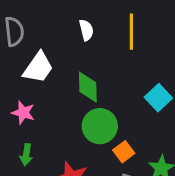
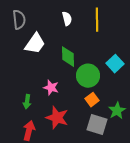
pink star: (23, 113) -> (51, 88), moved
green circle: (100, 126) -> (88, 76), moved

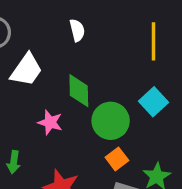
yellow line: (97, 20) -> (153, 41), moved
pink star: (51, 88) -> (50, 122), moved

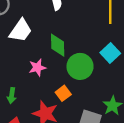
pink star: (50, 122) -> (37, 68), turned -30
orange square: (117, 159) -> (63, 93), moved

